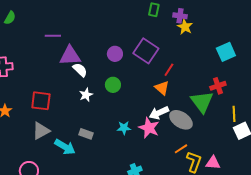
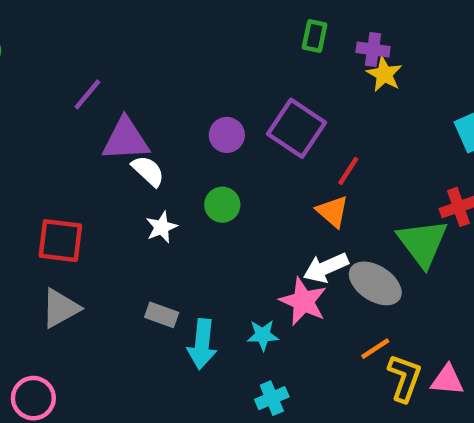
purple line: (53, 36) -> (87, 94), turned -49
cyan star: (124, 128) -> (263, 335), moved
cyan arrow: (65, 147) -> (202, 344), moved, turned 65

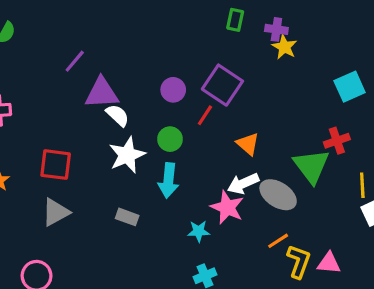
red line: (348, 171) -> (205, 115), moved
white star: (162, 227) -> (127, 155), size x1.6
cyan arrow: (202, 344) -> (168, 180), moved

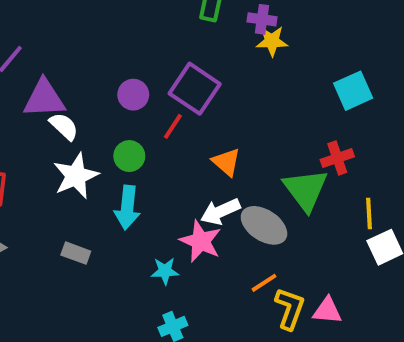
yellow star: (284, 47) -> (272, 41), turned -30

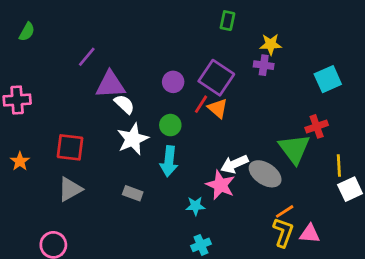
purple cross: (262, 19) -> (264, 65), moved
orange triangle: (226, 162) -> (218, 108), moved
orange line: (264, 283) -> (285, 211), moved

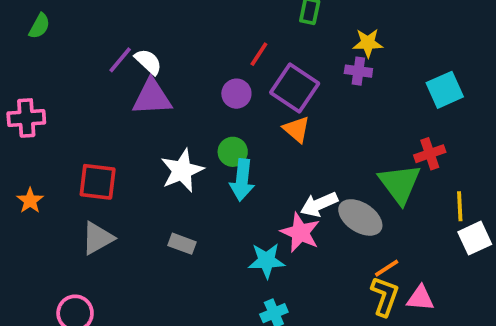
white semicircle: (124, 104) -> (148, 62), moved
red line: (201, 104) -> (259, 54), moved
cyan arrow: (169, 161) -> (242, 180), moved
cyan star: (195, 206) -> (266, 261), size x1.4

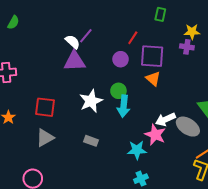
purple line: (120, 60) -> (86, 36), moved
purple square: (295, 88) -> (152, 56), turned -30

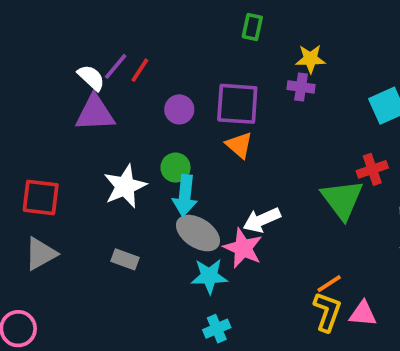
red line: (133, 38) -> (140, 70), moved
gray ellipse: (188, 127) -> (198, 233), moved

